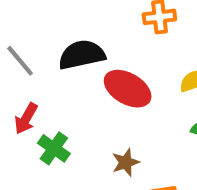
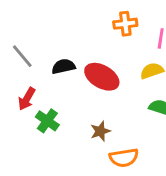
black semicircle: (82, 55) -> (64, 66), moved, size x0.7

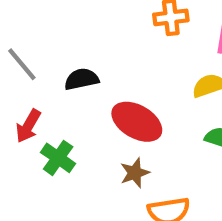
red ellipse: (102, 77) -> (137, 122), moved

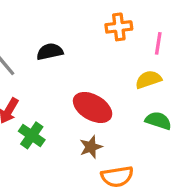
black semicircle: (81, 79) -> (50, 52), moved

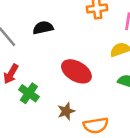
brown star: (91, 147) -> (66, 111), moved

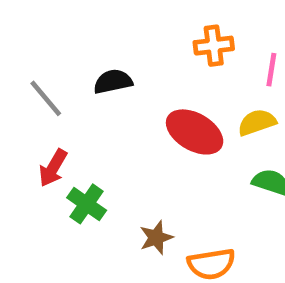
red ellipse: (76, 71) -> (195, 132), moved

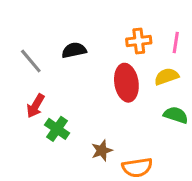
orange cross: (214, 46) -> (139, 41), moved
red ellipse: (195, 132) -> (126, 83), turned 51

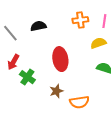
red ellipse: (126, 83) -> (60, 59), moved

